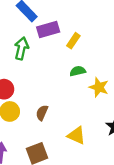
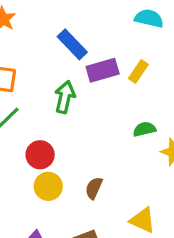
yellow rectangle: (73, 41) -> (138, 71), moved

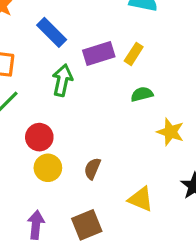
blue rectangle: (72, 44) -> (52, 32), moved
green semicircle: (144, 129) -> (142, 94), moved

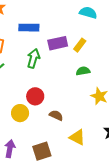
blue rectangle: (52, 32) -> (29, 28), turned -48
red circle: (39, 137) -> (35, 96), moved
brown semicircle: (92, 169) -> (56, 115), moved, turned 88

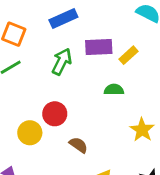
blue rectangle: (29, 28) -> (63, 18), turned -36
green semicircle: (83, 71) -> (114, 90), moved

